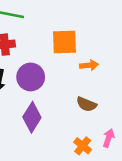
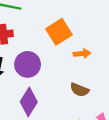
orange square: (64, 42) -> (59, 32), turned -30

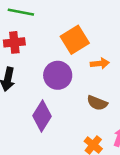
purple circle: (28, 64) -> (58, 75), moved

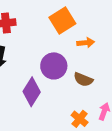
purple circle: (58, 75) -> (54, 66), moved

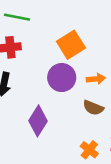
orange arrow: (86, 43) -> (96, 79), moved
purple circle: (54, 66) -> (62, 78), moved

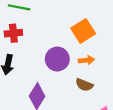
orange square: (71, 45) -> (83, 31), moved

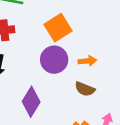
orange square: (83, 31) -> (58, 28), moved

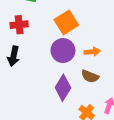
purple diamond: (31, 102) -> (63, 88), moved

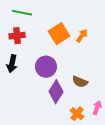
purple circle: (63, 51) -> (46, 67), moved
orange arrow: (92, 52) -> (82, 36), moved, turned -48

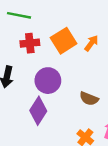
red cross: (17, 36) -> (30, 43), moved
purple diamond: (56, 92) -> (38, 111), moved

